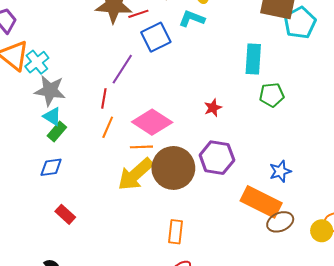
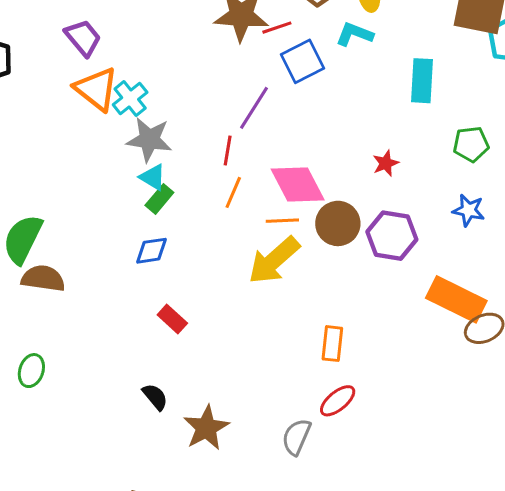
cyan rectangle: (253, 59) -> (422, 81), moved
pink diamond: (152, 122) -> (298, 184), turned 30
brown circle: (173, 168) -> (338, 223), moved, size x0.7
blue star: (280, 171) -> (469, 210), moved, turned 30

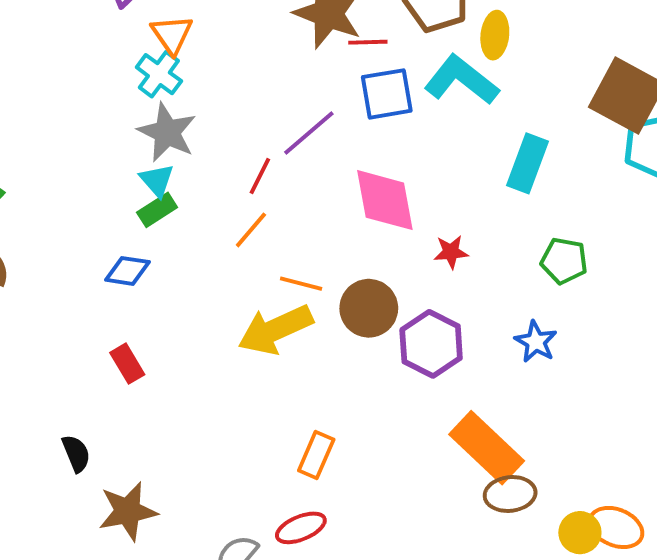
cyan L-shape: (354, 34) -> (461, 80), size x1.5
orange triangle: (96, 89) -> (172, 34), moved, size x0.7
cyan cross: (130, 99) -> (159, 74), turned -32
pink diamond: (298, 184) -> (385, 200), moved

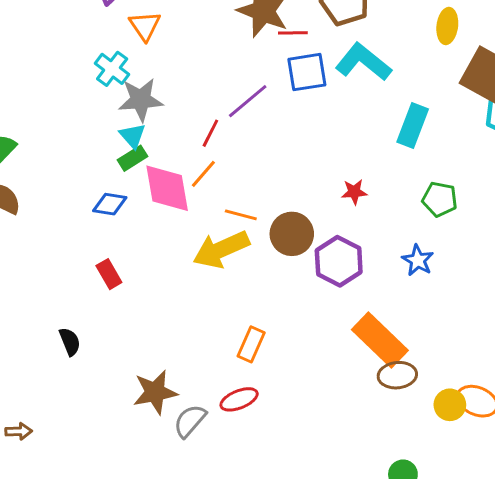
yellow ellipse: (495, 35) -> (447, 26), moved
cyan cross: (159, 74) -> (112, 69), moved
gray star: (167, 132) -> (141, 100), turned -30
pink diamond: (385, 200) -> (167, 188), moved
brown star: (128, 511) -> (155, 392), moved

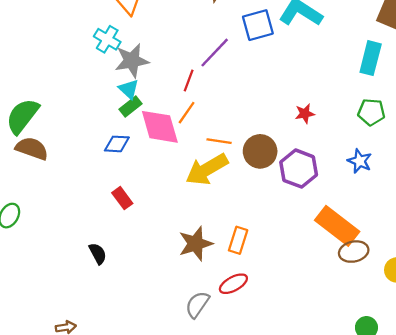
cyan rectangle: (413, 125) -> (371, 58), moved
brown star: (155, 392) -> (196, 244), moved

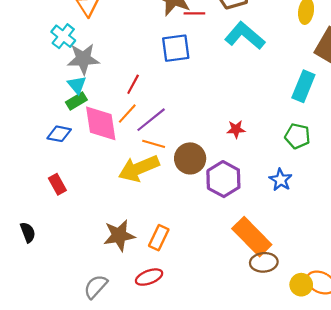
blue square: (258, 25) -> (176, 48), moved
purple line: (215, 53) -> (151, 120), moved
gray semicircle: (197, 305) -> (96, 287), moved

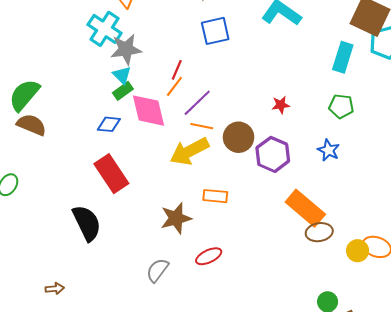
cyan cross: (63, 36) -> (105, 29), size x1.4
orange line: (127, 114) -> (174, 86), moved
red rectangle: (57, 184) -> (111, 174), size x1.8
black semicircle: (28, 232) -> (87, 223), size x1.8
orange rectangle: (159, 238) -> (215, 196), moved, turned 75

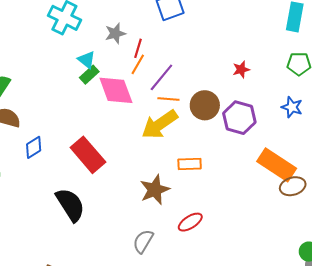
gray star: (126, 49) -> (115, 33), moved, size x0.7
blue diamond: (109, 124) -> (34, 147), moved, turned -30

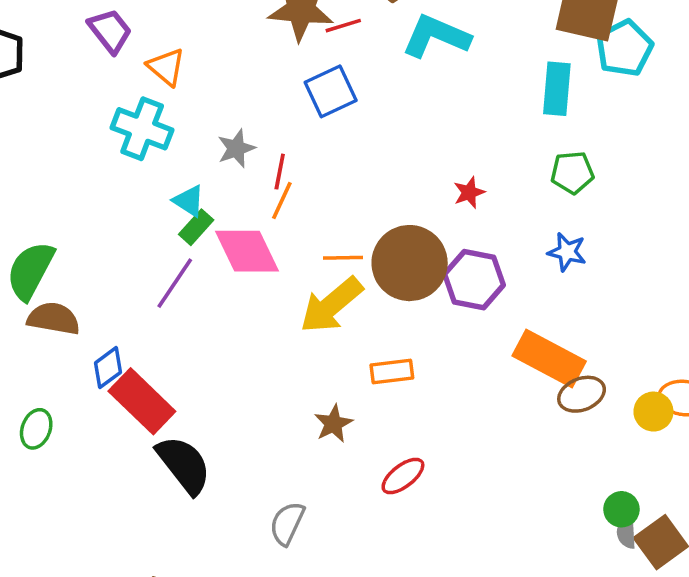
purple line: (161, 77) -> (175, 283), moved
brown circle: (205, 105) -> (410, 263), size x1.4
red rectangle: (88, 155) -> (142, 401), moved
brown star: (155, 190) -> (333, 424), size x0.7
gray semicircle: (143, 241) -> (287, 523), moved

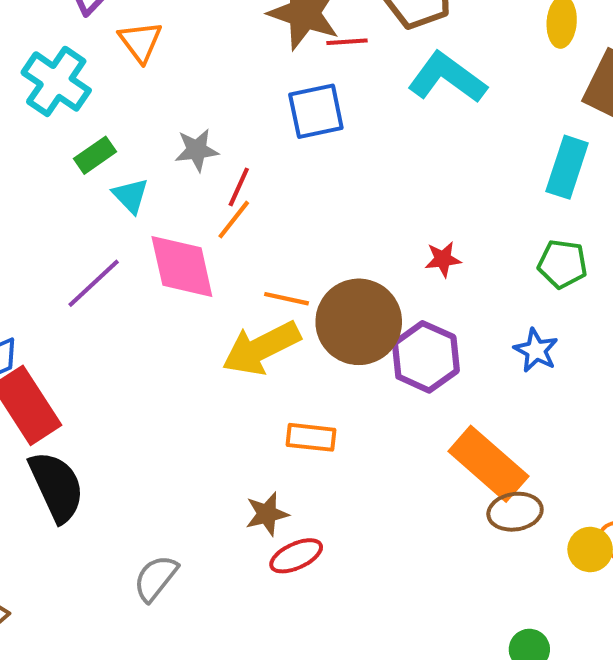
cyan cross: (142, 129) -> (56, 81), moved
green rectangle: (196, 227) -> (95, 155), moved
brown star: (333, 424) -> (267, 514), moved

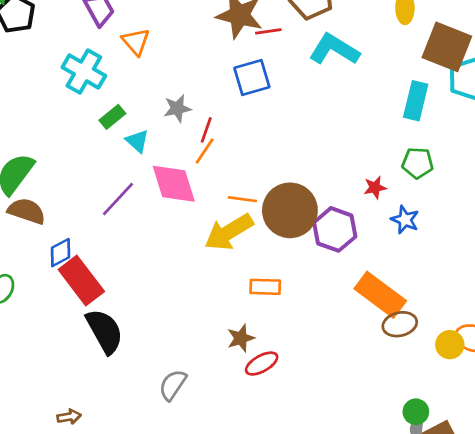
red star: (443, 259) -> (375, 188), moved

